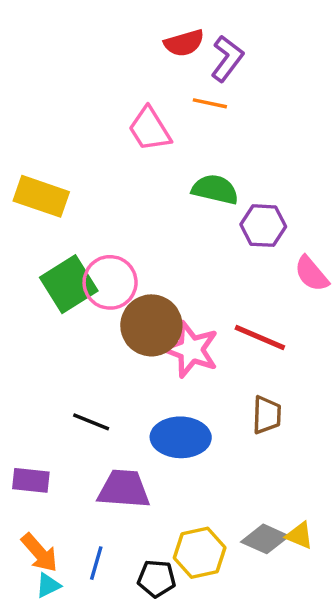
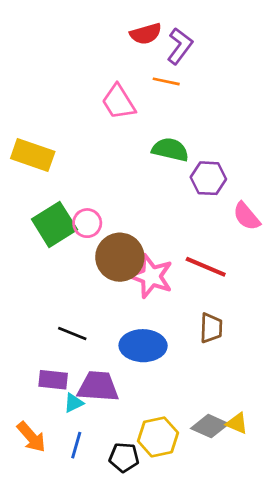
pink circle: (110, 282) -> (87, 223), size x0.7
purple rectangle: (31, 480) -> (53, 380), moved
cyan triangle: (48, 585) -> (74, 403), moved

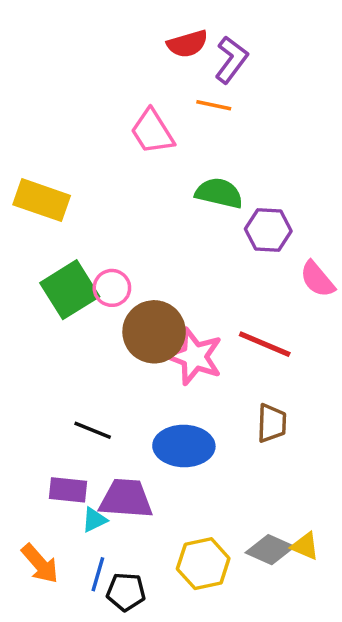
black pentagon: (124, 457) -> (126, 592), moved

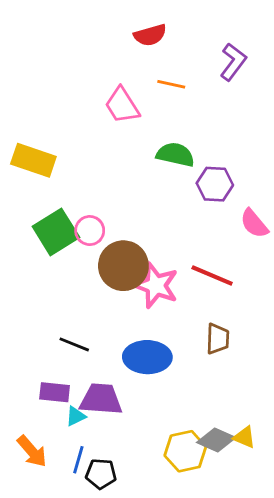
purple L-shape: (231, 60) -> (233, 62), moved
yellow hexagon: (203, 564) -> (185, 451), moved

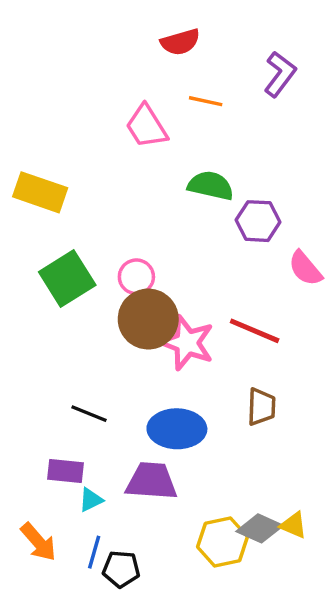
pink circle: (90, 231) -> (136, 277), moved
purple trapezoid: (101, 399) -> (152, 481), moved

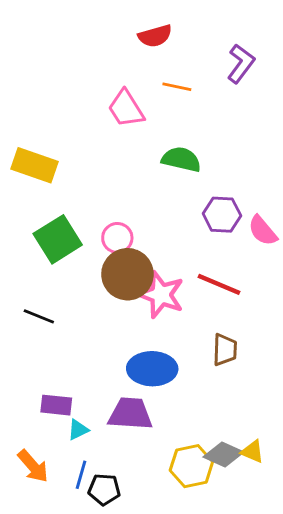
purple hexagon: (258, 221) -> (222, 215), moved
black line: (89, 414) -> (39, 316), moved

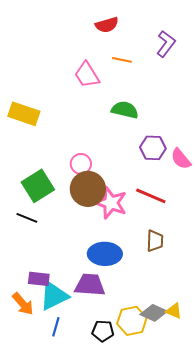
green square: (58, 239) -> (38, 186), moved
cyan triangle: (78, 430) -> (54, 296), size x2.0
orange arrow: (33, 466) -> (23, 304), moved
black pentagon: (104, 489) -> (103, 331), moved

